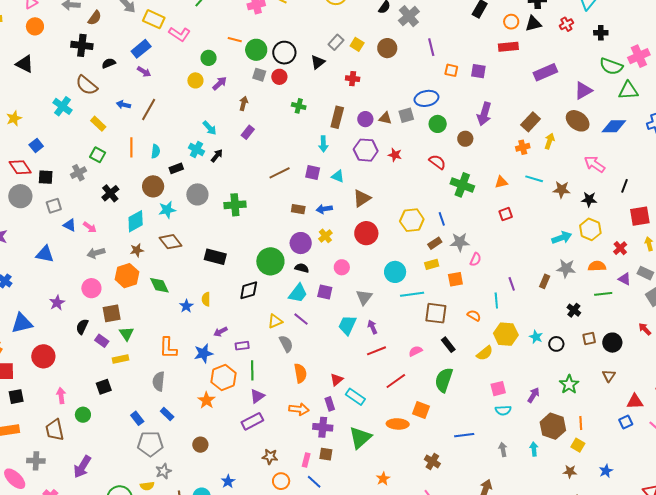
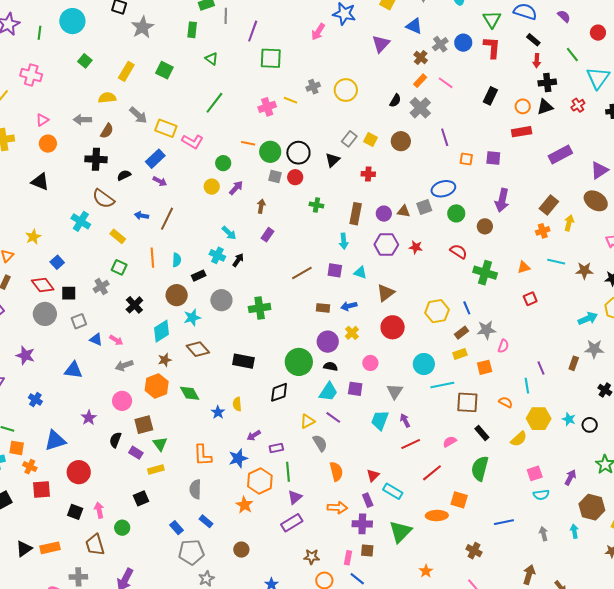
black square: (16, 397) -> (75, 512), moved, turned 35

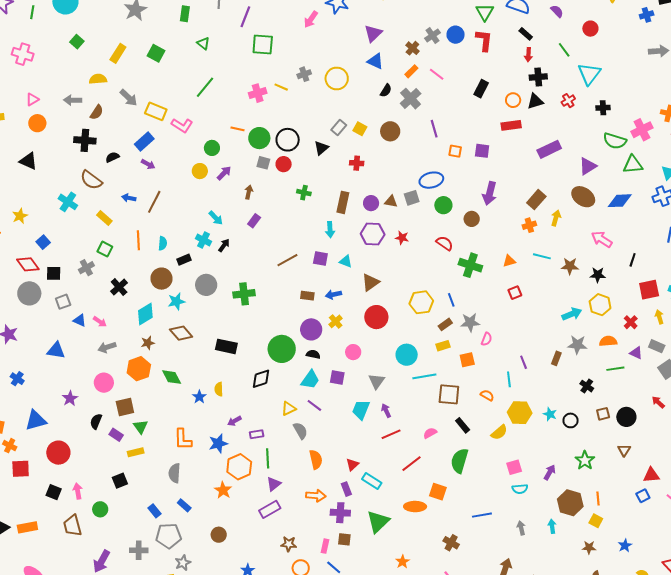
blue triangle: (414, 26) -> (375, 61), moved
gray cross: (78, 577) -> (139, 550), moved

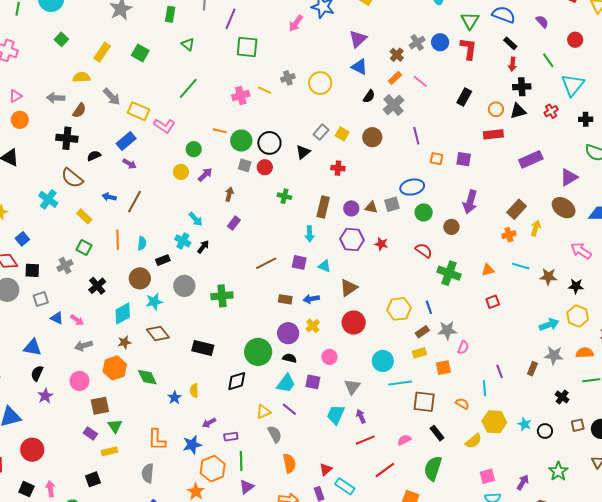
black semicircle: (96, 421) -> (37, 373), moved

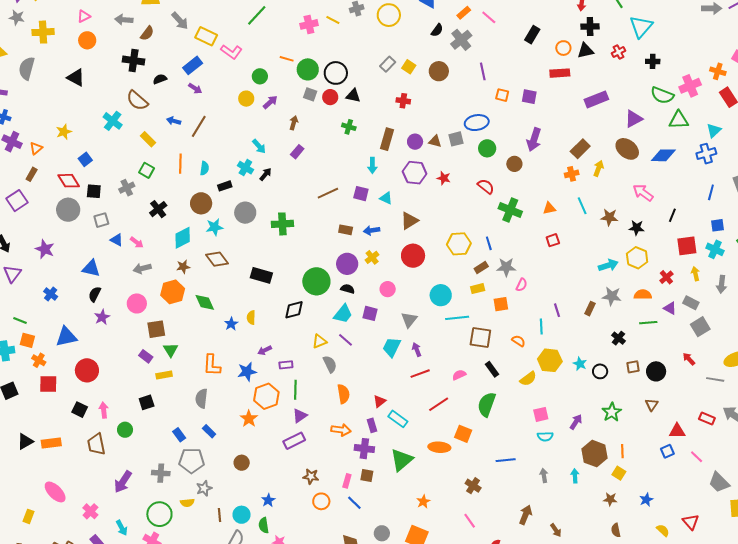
black triangle: (303, 152) -> (353, 96), moved, turned 49
cyan line: (521, 266) -> (582, 206), turned 48

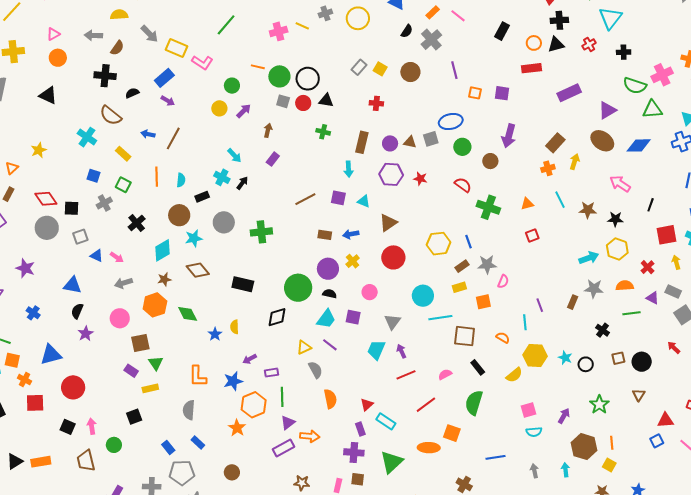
blue square: (85, 159) -> (93, 176), moved, turned -32
orange arrow: (341, 430) -> (310, 436), moved

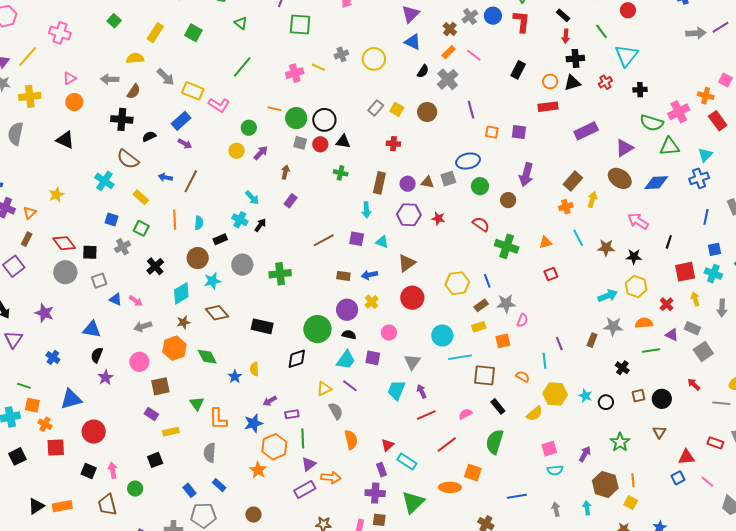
green triangle: (156, 363) -> (197, 404), moved

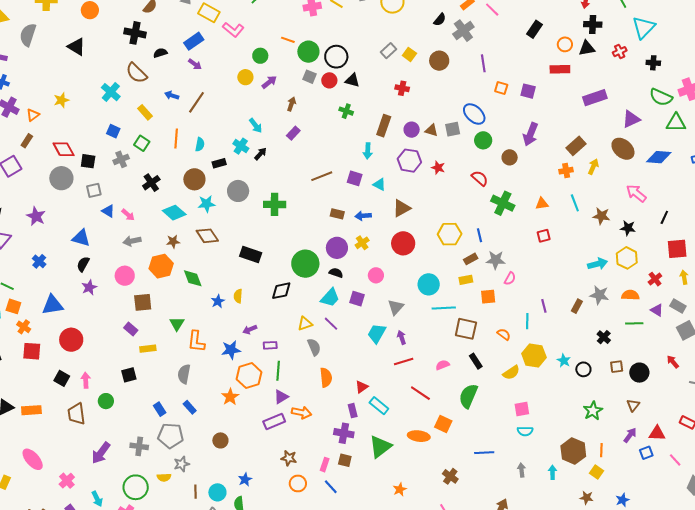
blue ellipse: (468, 161) -> (474, 114), turned 50
cyan diamond: (181, 293) -> (174, 213), turned 65
red line: (447, 444) -> (420, 393), turned 65
purple arrow: (585, 454) -> (630, 435), moved

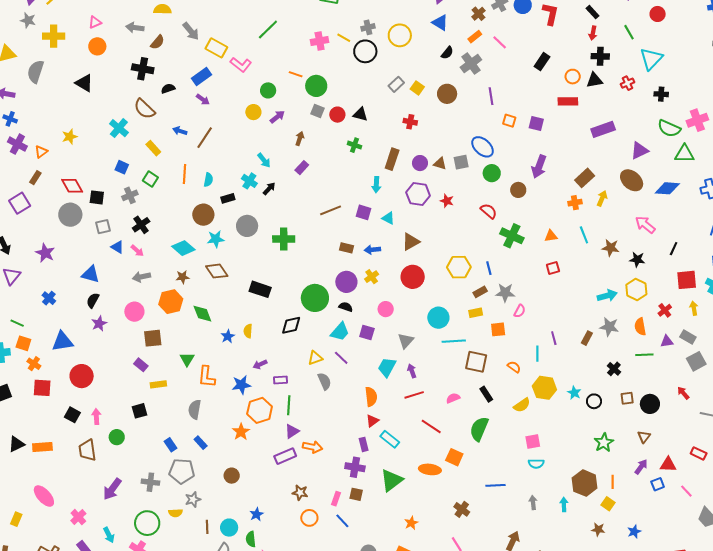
black circle: (336, 57) -> (365, 51), moved
black cross: (151, 183) -> (141, 225), moved
orange semicircle: (630, 295) -> (640, 327), turned -102
purple triangle: (657, 310) -> (667, 341), turned -40
orange semicircle: (326, 377) -> (371, 397), moved

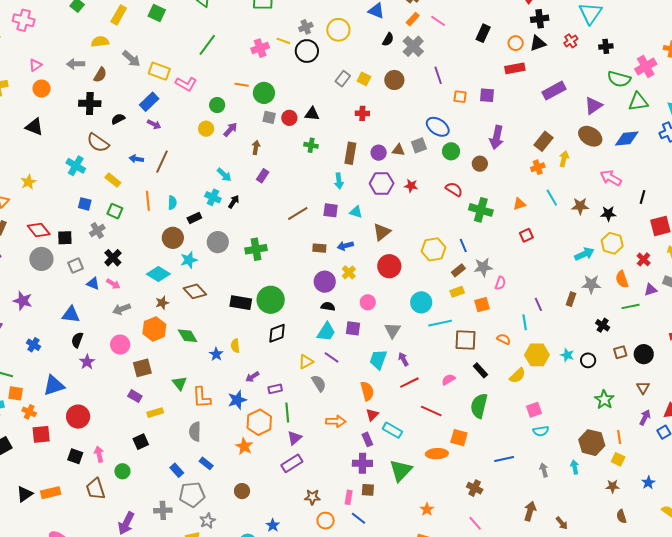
green circle: (315, 298) -> (271, 300), moved
orange arrow: (313, 447) -> (336, 421), moved

